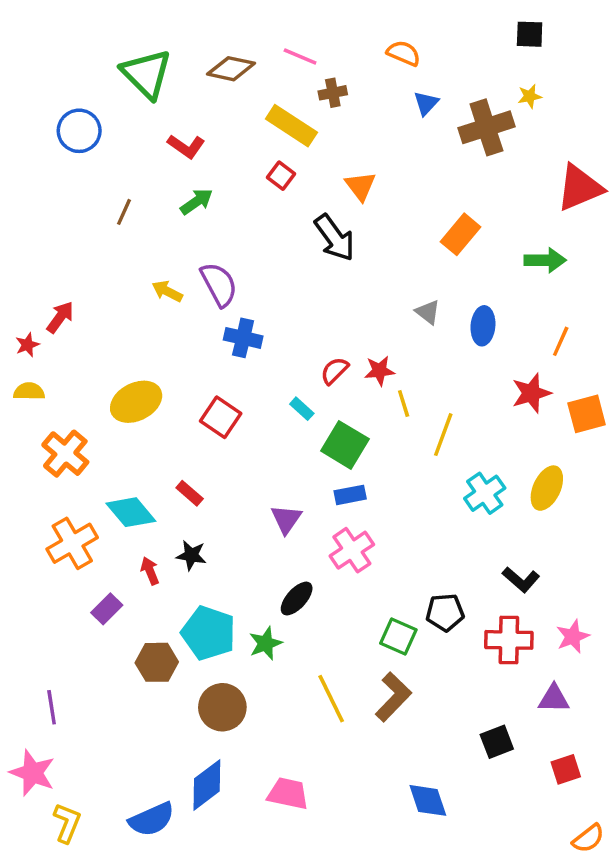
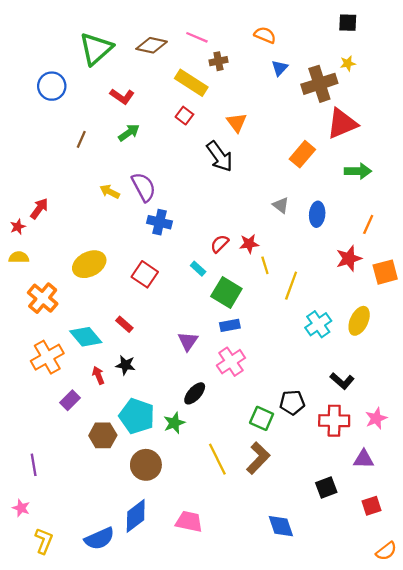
green triangle: (146, 74) -> (96, 49), turned 33
red triangle: (580, 188) -> (342, 124), moved
pink star: (33, 773) -> (21, 508), size x0.6

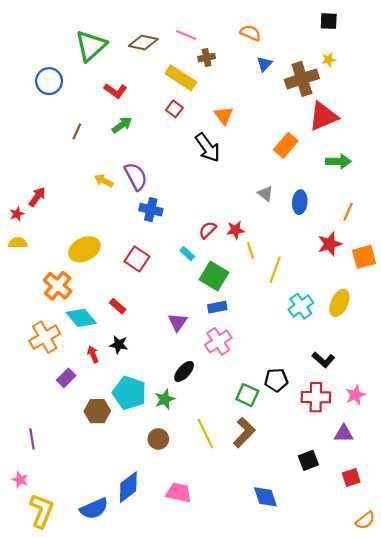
orange cross: (43, 298) -> (58, 286), moved
brown circle: (146, 465) -> (158, 439), moved, size x0.7
yellow L-shape: (44, 541) -> (42, 511), size x1.4

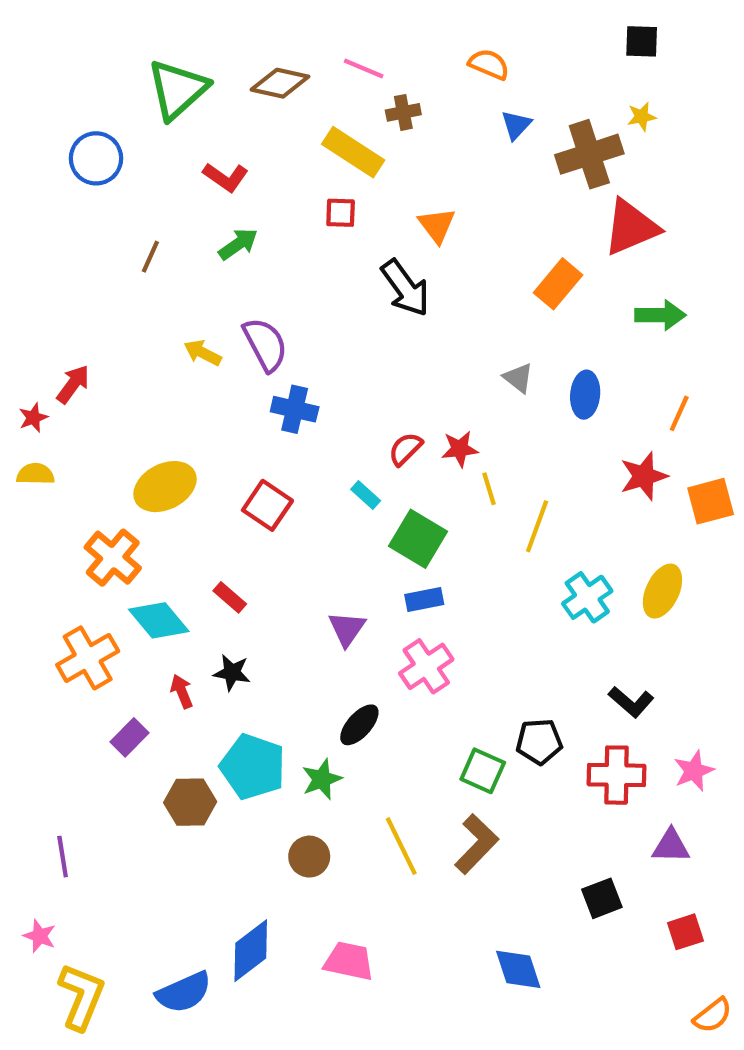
red square: (174, 109) -> (341, 213), turned -35

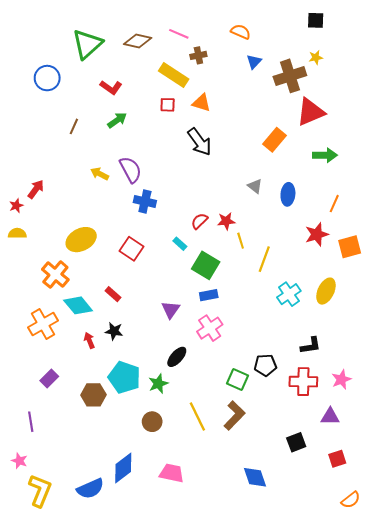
orange triangle: (437, 225) -> (201, 103), moved, turned -36
black L-shape: (631, 702) -> (311, 346), turned -50
purple rectangle: (129, 737) -> (49, 378), moved

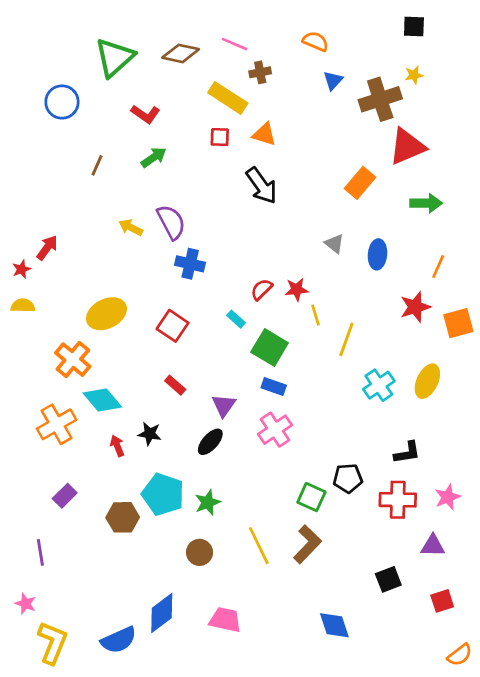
red rectangle: (113, 294) -> (175, 385), moved
blue rectangle: (209, 295) -> (274, 387), turned 30
black ellipse: (177, 357) -> (210, 442), moved

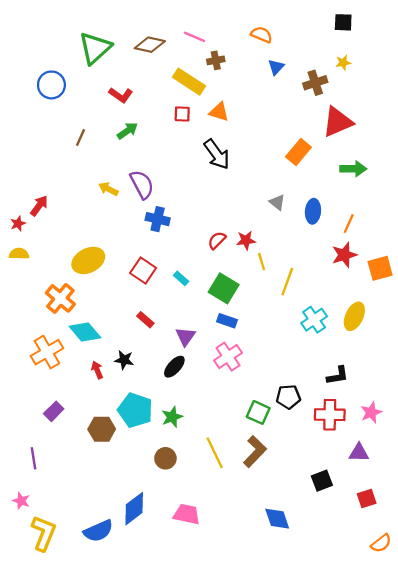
brown cross: (380, 99) -> (315, 83), size x0.7
orange line: (438, 267) -> (349, 224), moved
cyan rectangle: (236, 319) -> (181, 278), moved

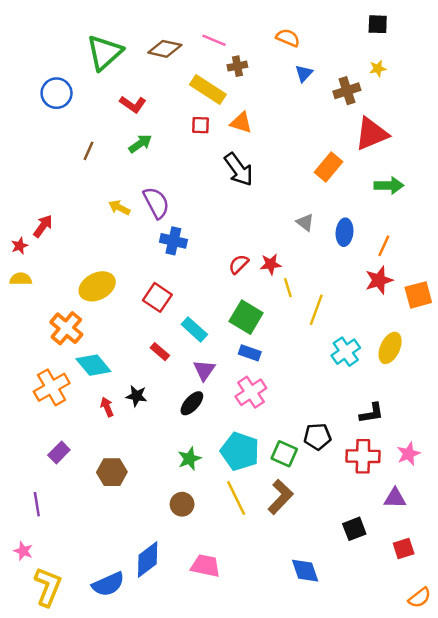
cyan rectangle: (181, 278) -> (194, 329), moved, size x1.5
cyan pentagon: (135, 410) -> (240, 451), moved

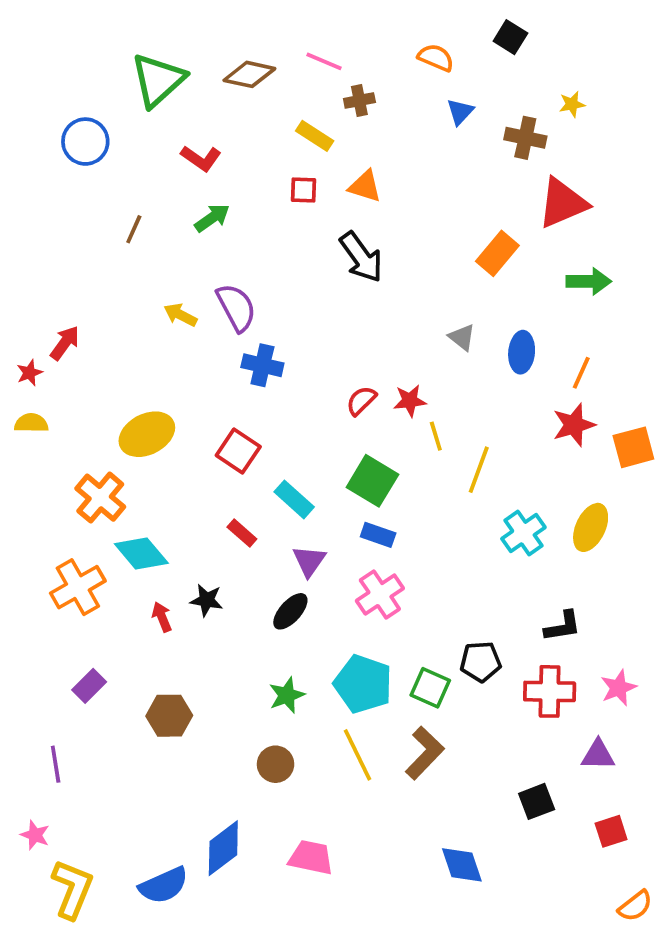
black square: (378, 24) -> (510, 37), moved, turned 30
yellow rectangle: (208, 89) -> (315, 136), size x0.7
brown cross: (347, 91) -> (525, 138), turned 30

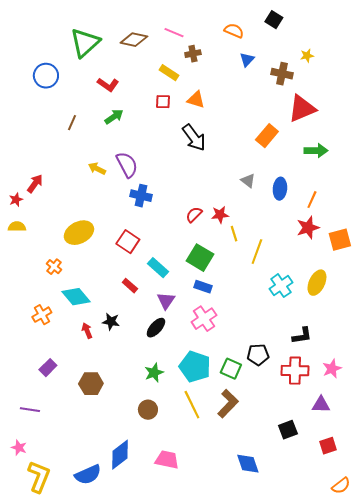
orange cross: (100, 498) -> (54, 267), size x0.6
orange cross: (78, 587) -> (42, 315), size x0.7
purple line: (56, 764) -> (30, 410), turned -72

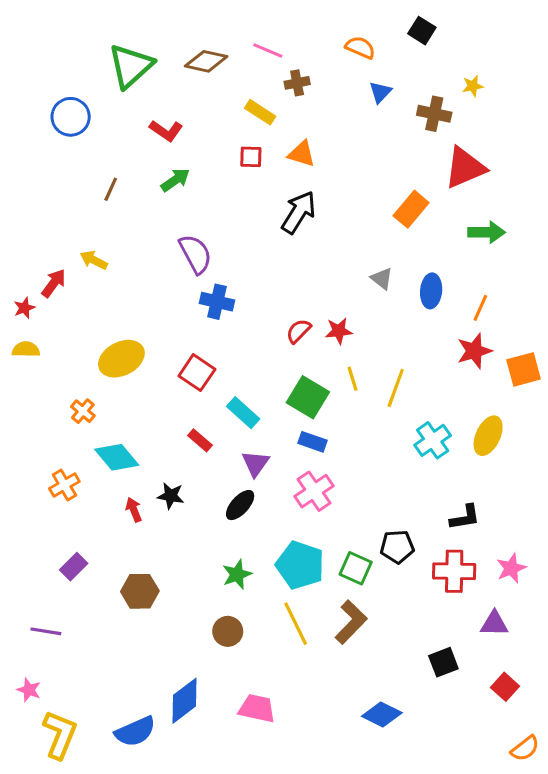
black arrow: (194, 138) -> (299, 212), turned -112
yellow arrow: (97, 169) -> (94, 260), moved
yellow line: (234, 234) -> (353, 379), moved
red square: (328, 446) -> (505, 687), turned -30
blue diamond: (248, 464) -> (382, 715), turned -45

